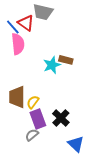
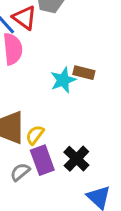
gray semicircle: (32, 135) -> (20, 172), moved

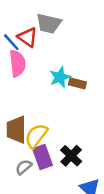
cyan star: (63, 80) -> (60, 77), moved
yellow semicircle: (35, 135) -> (36, 136), size x1.5

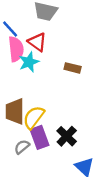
red triangle: (27, 37) -> (37, 42), moved
cyan star: (60, 77) -> (29, 62), moved

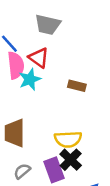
yellow semicircle: (34, 117) -> (68, 139), moved, turned -130
purple rectangle: (40, 137) -> (54, 170), moved

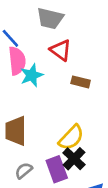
red triangle: (39, 58) -> (61, 50), moved
yellow semicircle: (68, 139) -> (71, 138), turned -44

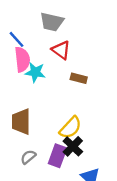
cyan star: (32, 75) -> (35, 72), turned 30
purple rectangle: (57, 169) -> (58, 156), turned 40

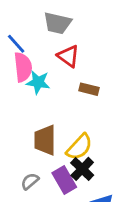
brown trapezoid: (21, 122) -> (45, 140), moved
purple rectangle: (58, 156) -> (64, 180), turned -50

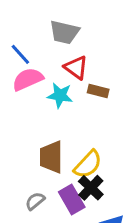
pink semicircle: (23, 67) -> (28, 79), turned -108
cyan star: (38, 82) -> (60, 95), moved
brown rectangle: (89, 89) -> (98, 91), moved

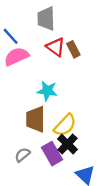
gray trapezoid: (64, 32) -> (46, 19), turned 75
brown rectangle: (98, 91) -> (73, 49), moved, turned 49
cyan star: (60, 95) -> (47, 91), moved

